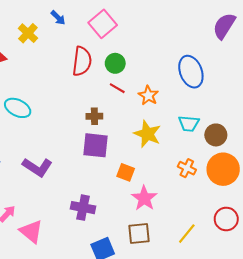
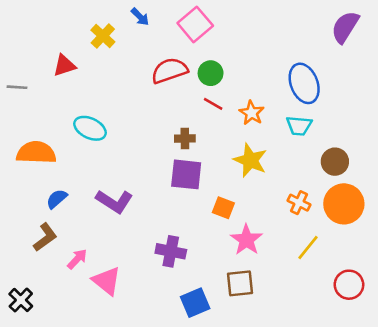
red semicircle: (82, 61) -> (169, 71), turned -116
cyan trapezoid: (189, 124) -> (299, 126), moved
red circle: (226, 219) -> (349, 285), moved
yellow line: (187, 234) -> (308, 248), moved

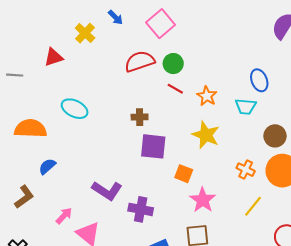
blue ellipse: (304, 83) -> (259, 80), moved, size x0.7
brown cross: (185, 139) -> (140, 117), moved
purple L-shape: (114, 201) -> (107, 191), moved
brown L-shape: (45, 237) -> (24, 197), moved

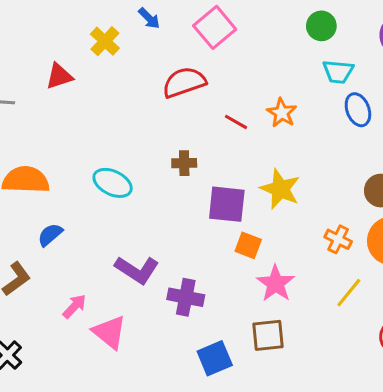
green circle: (173, 64) -> (321, 26), moved
orange star: (207, 96) -> (282, 113), moved
cyan trapezoid: (246, 107) -> (338, 72), moved
cyan ellipse: (75, 109) -> (113, 183), moved
purple square: (153, 146) -> (227, 204), moved

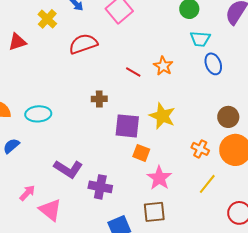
red semicircle: (184, 82) -> (83, 44), moved
cyan ellipse: (113, 183) -> (38, 114), moved, turned -30

